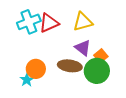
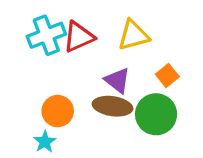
purple triangle: (83, 48) -> (117, 80), moved
orange square: (101, 56) -> (167, 76), moved
cyan star: (27, 80) -> (45, 142), moved

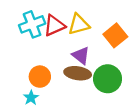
yellow triangle: (133, 35) -> (79, 24), moved
orange square: (167, 76) -> (115, 35), moved, size x1.5

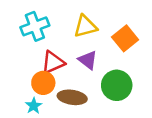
red triangle: (54, 25) -> (53, 62), moved
brown ellipse: (78, 73) -> (72, 97), moved

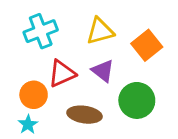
orange circle: (43, 83) -> (34, 95), moved
cyan star: (34, 106) -> (28, 124), moved

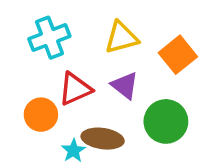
cyan star: (28, 124) -> (73, 151), moved

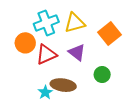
cyan cross: (49, 38) -> (46, 23), moved
orange circle: (41, 115) -> (25, 43), moved
green circle: (166, 121) -> (102, 75), size x0.6

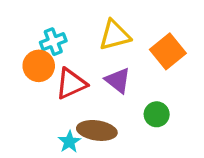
cyan cross: (46, 23) -> (53, 42), moved, size x0.7

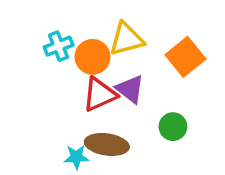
orange circle: (39, 66) -> (93, 57), moved
red triangle: (71, 84) -> (100, 94), moved
cyan star: (69, 142) -> (76, 157), turned 30

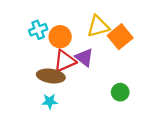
yellow triangle: (126, 39) -> (98, 26), moved
green circle: (173, 127) -> (120, 92), moved
brown ellipse: (107, 144) -> (51, 76), moved

